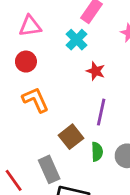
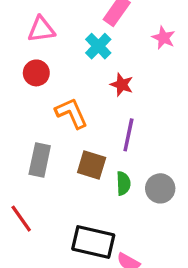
orange L-shape: (36, 100) -> (71, 113), moved
brown square: (71, 137) -> (92, 165), turned -35
gray rectangle: (49, 169) -> (40, 160), moved, turned 36

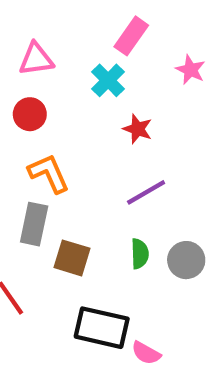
orange L-shape: (71, 113) -> (49, 173), moved
purple line: (128, 135) -> (146, 192), turned 48
brown square: (92, 165) -> (72, 258), moved

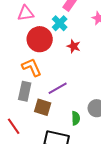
red circle: (30, 114) -> (40, 39), moved, size x1.6
purple line: (146, 192) -> (58, 88), moved
green semicircle: (140, 254) -> (76, 118), moved

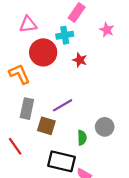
cyan cross: (60, 23) -> (65, 35), turned 35
orange L-shape: (32, 67) -> (19, 74), moved

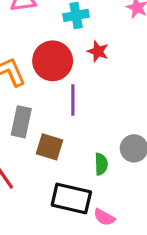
red circle: (43, 52) -> (53, 61), moved
purple line: (63, 105) -> (73, 100), moved, turned -60

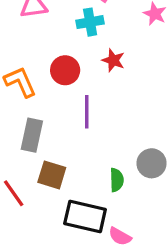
red circle: (53, 61) -> (65, 70), size x0.7
brown square: (49, 147) -> (52, 175), moved

